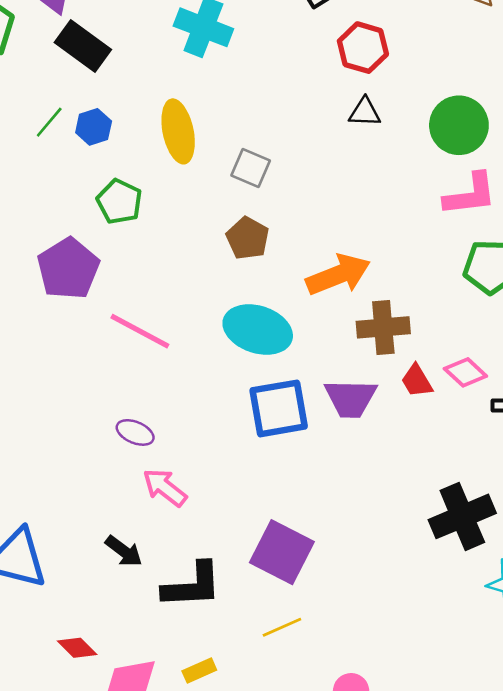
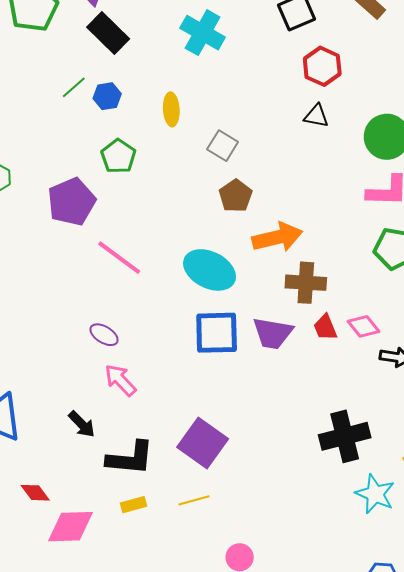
yellow ellipse: (178, 131) -> (171, 109), size x0.7
brown pentagon: (248, 238) -> (236, 196), moved
yellow rectangle: (199, 670) -> (133, 505), moved

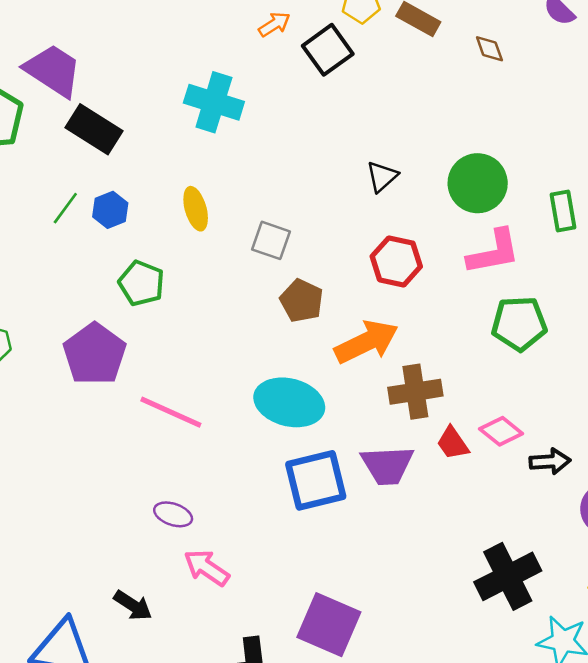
red hexagon: (322, 66) -> (396, 261), moved
black triangle: (316, 116) -> (382, 177), turned -40
black arrow: (82, 424) -> (133, 605), moved

